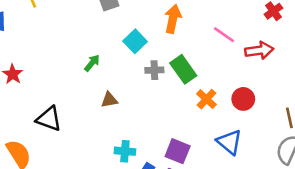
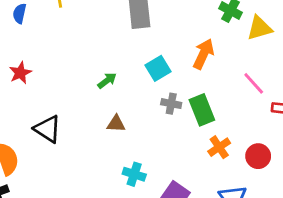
cyan cross: (125, 151) -> (134, 174), moved

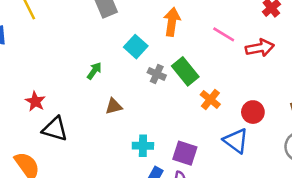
red star: (20, 73) -> (35, 101), moved
gray cross: (171, 104) -> (157, 74), turned 30
red circle: (258, 156) -> (253, 112), moved

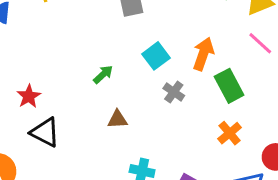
orange arrow: (172, 22) -> (203, 54), moved
pink line: (224, 34) -> (260, 43), moved
green rectangle: (185, 71) -> (229, 86), moved

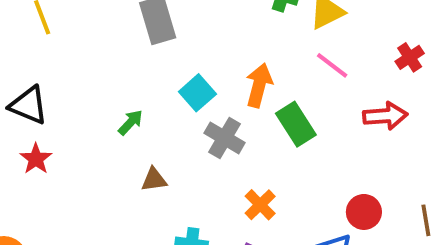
gray cross: (174, 92) -> (225, 138), size x1.4
black triangle: (45, 132) -> (28, 105), moved
orange cross: (230, 133) -> (260, 205), moved

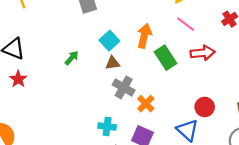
red arrow: (385, 116) -> (203, 53), moved
gray cross: (225, 138) -> (124, 87), moved
brown triangle: (154, 180) -> (113, 63), moved

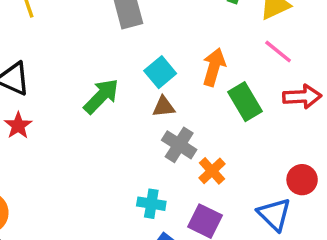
green arrow: (72, 58) -> (101, 96), size x1.6

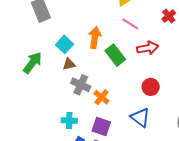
red circle: (302, 180) -> (151, 87), moved

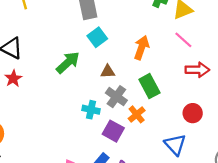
cyan square: (65, 44) -> (97, 37), moved
green rectangle: (115, 55) -> (149, 86), moved
cyan cross: (69, 121) -> (91, 110), moved
purple square: (101, 126) -> (113, 131), moved

